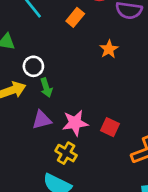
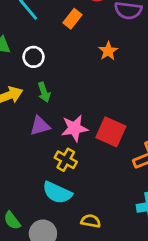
white circle: (33, 66) -> (34, 57), moved
red square: (110, 127) -> (111, 132), size x1.5

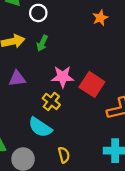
green arrow: (44, 92) -> (42, 43), turned 35
purple triangle: (40, 126) -> (17, 79), moved
yellow semicircle: (91, 221) -> (64, 155), turned 56

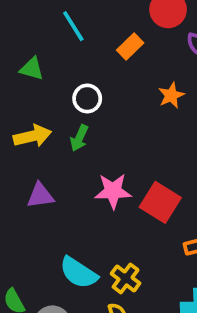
white circle: (38, 13) -> (87, 98), moved
yellow cross: (51, 101) -> (126, 278), moved

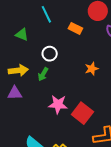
orange rectangle: (130, 46) -> (75, 28), turned 64
orange star: (171, 95) -> (92, 69), moved
purple triangle: (40, 196) -> (15, 93), moved

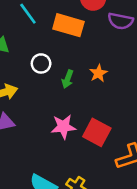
orange rectangle: (75, 28) -> (68, 25), size x1.6
green arrow: (43, 74) -> (68, 79), moved

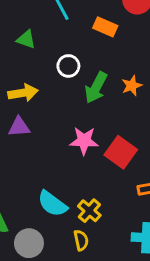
orange rectangle: (68, 25) -> (105, 27), size x0.7
green arrow: (68, 79) -> (96, 88), size x1.5

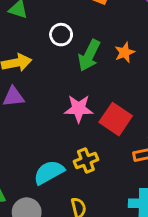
cyan semicircle: (52, 204) -> (49, 172), turned 116
yellow cross: (89, 211) -> (86, 161), moved, turned 30

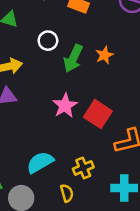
pink star: (79, 109) -> (65, 106), turned -30
yellow cross: (86, 161) -> (83, 168), moved

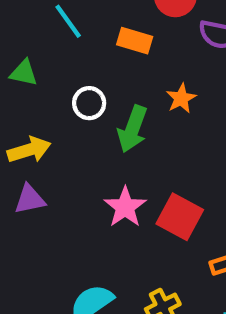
orange star: (104, 55) -> (181, 98), moved

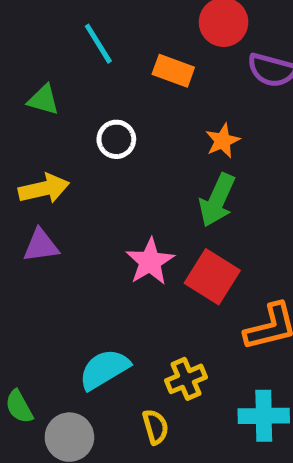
green arrow: (132, 129) -> (217, 200), moved

